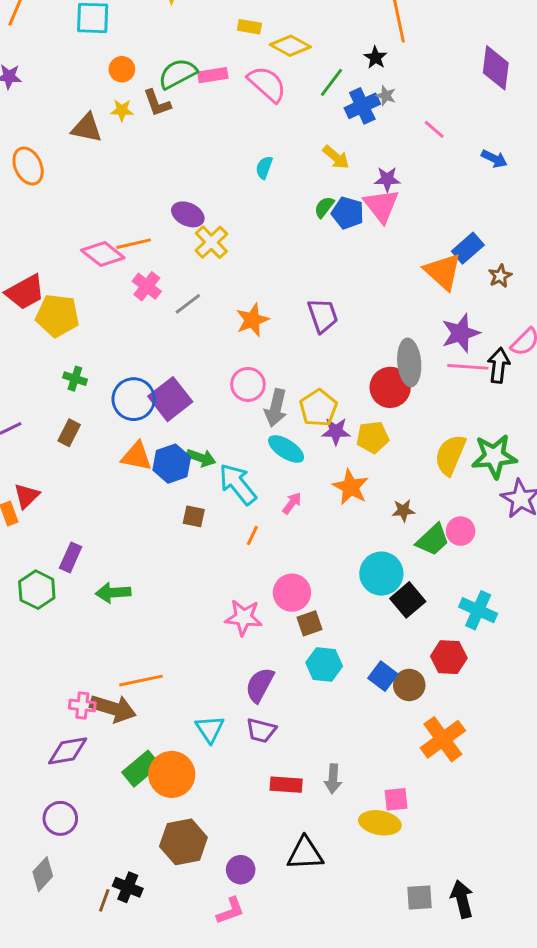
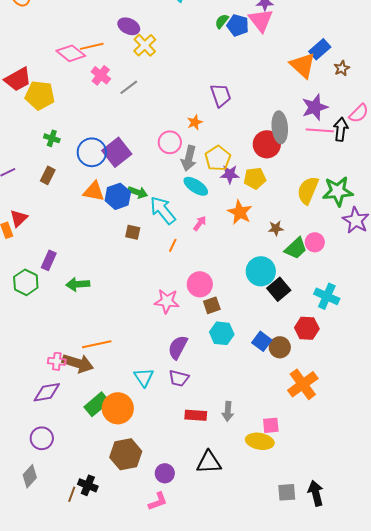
orange star: (252, 320) -> (195, 122), moved, size x0.7

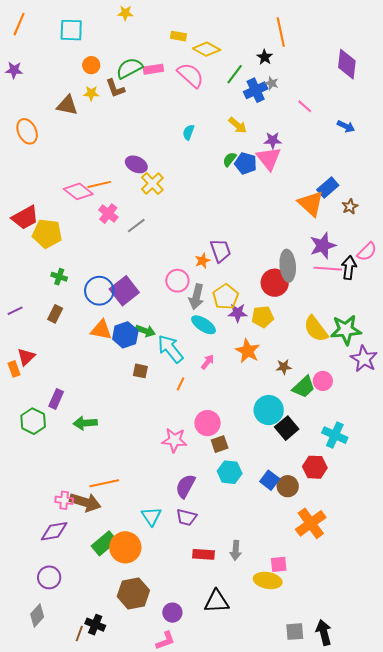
purple trapezoid: (221, 95) -> (221, 251), moved
yellow semicircle: (308, 190) -> (316, 329), turned -60

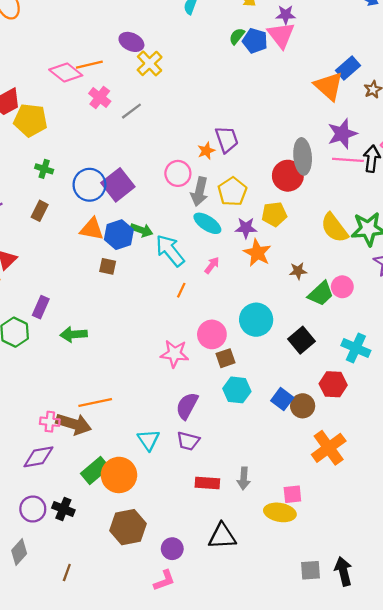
purple star: (238, 313) -> (246, 228), moved
brown square: (140, 371) -> (108, 266), moved
cyan circle: (269, 410) -> (256, 320), moved
black cross: (95, 625) -> (63, 509), moved

